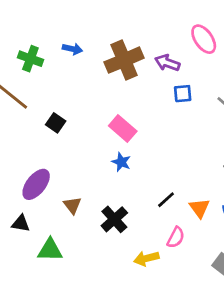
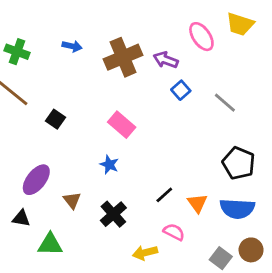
green cross: (30, 59) -> (17, 52), moved
blue square: (183, 94) -> (181, 90), turned -36
blue star: (121, 162) -> (109, 165), moved
pink semicircle: (176, 237) -> (174, 232), turned -90

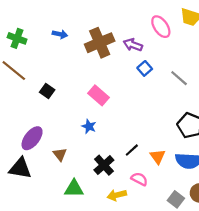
black cross: (113, 214) -> (104, 165), moved
black triangle: (21, 218) -> (20, 168), size x1.6
green triangle: (50, 244) -> (74, 189), moved

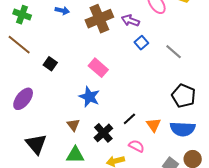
blue star: (89, 126) -> (89, 97), size x1.5
purple ellipse: (32, 138) -> (23, 99), moved
brown triangle: (60, 154) -> (73, 125), moved
black triangle: (20, 168) -> (36, 144), moved, turned 40

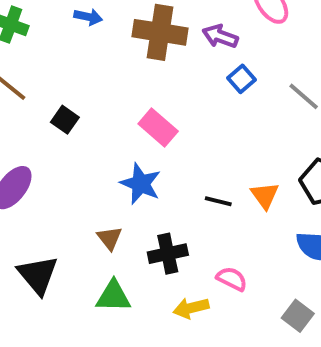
brown cross: (99, 19) -> (160, 32), turned 32
black line: (129, 119) -> (218, 201), moved, turned 56
orange triangle: (154, 125) -> (265, 195), moved
black cross: (103, 133) -> (168, 254), turned 30

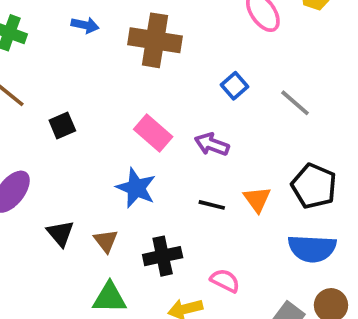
purple arrow: (220, 36) -> (212, 144), moved
black square: (65, 120) -> (62, 125), turned 32
black triangle: (38, 275) -> (60, 233), moved, size x0.7

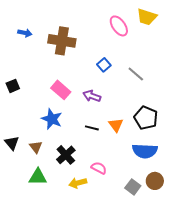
black cross: (163, 256) -> (66, 155), turned -30

